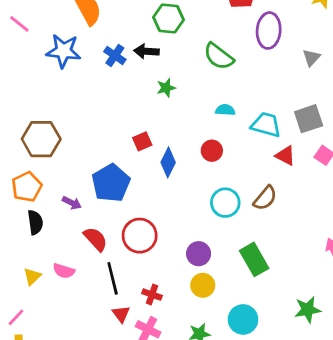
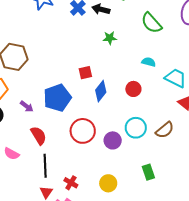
red circle: (140, 236) -> (83, 131), moved
purple circle: (199, 254) -> (113, 140), moved
green rectangle: (254, 259) -> (148, 172), size x0.7

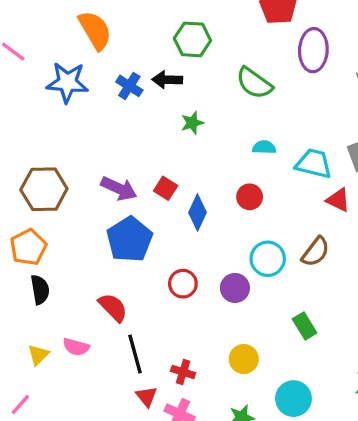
red square: (85, 73) -> (166, 188), turned -32
purple arrow: (27, 106) -> (119, 189), moved, size x1.5
red circle: (83, 131) -> (183, 284), size x0.7

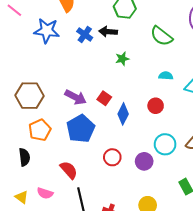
orange pentagon: (28, 247) -> (40, 130), moved
yellow triangle: (38, 355) -> (22, 197), turned -40

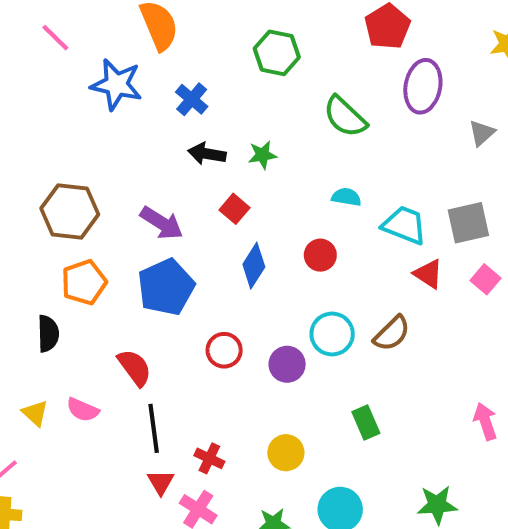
black arrow: (108, 32) -> (207, 154), moved
red square: (104, 98) -> (235, 209), moved

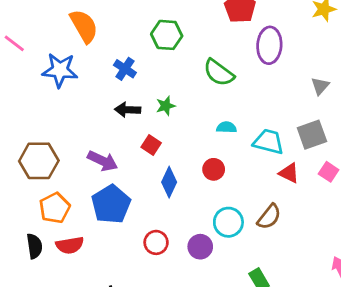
blue cross: (192, 99) -> (125, 69), moved
gray triangle: (482, 133) -> (320, 86), moved
red semicircle: (135, 368) -> (70, 245), moved, turned 124

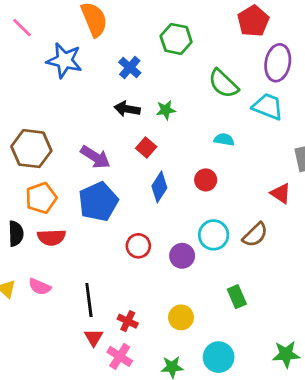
cyan trapezoid: (269, 142) -> (268, 107), moved

